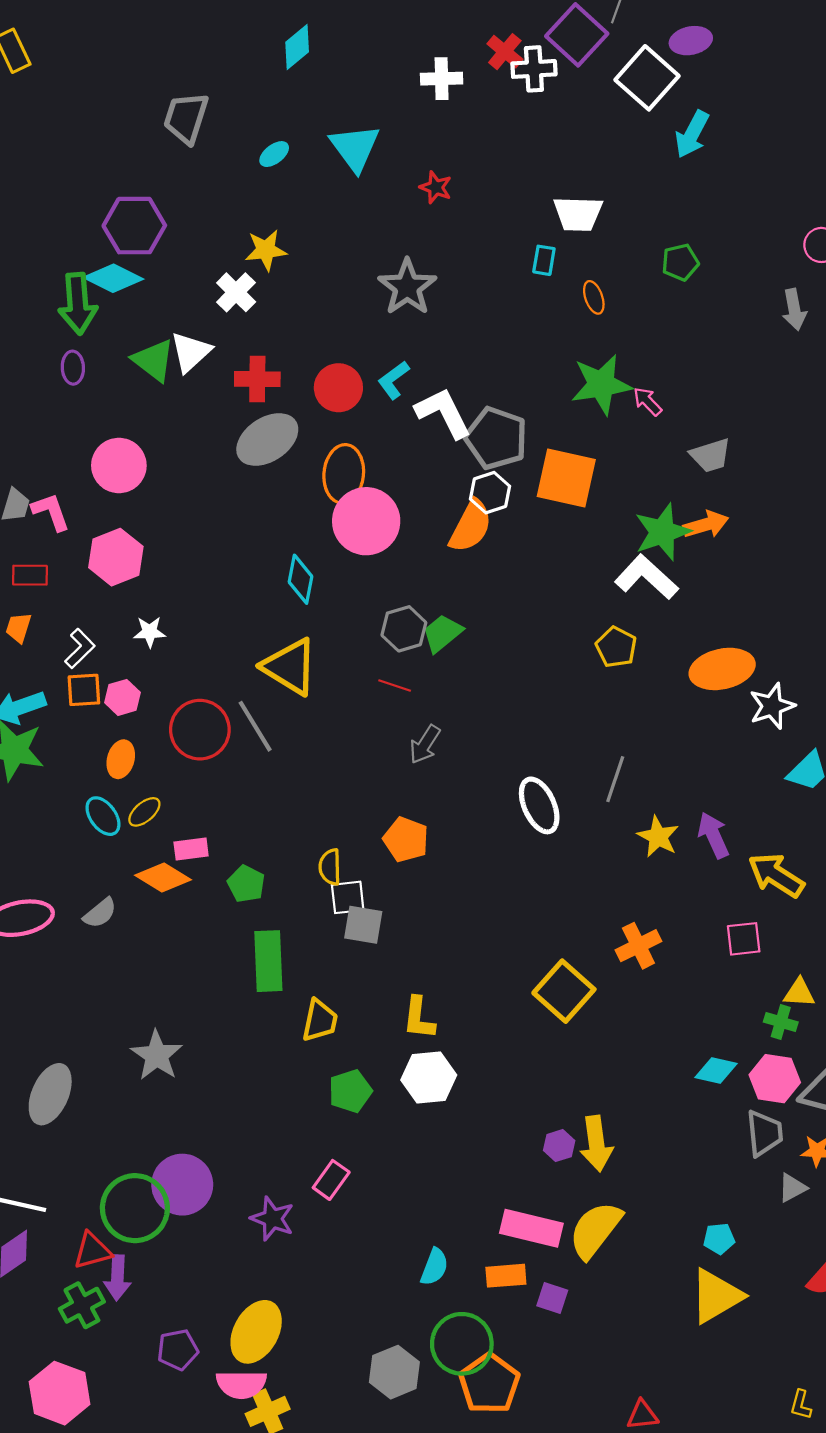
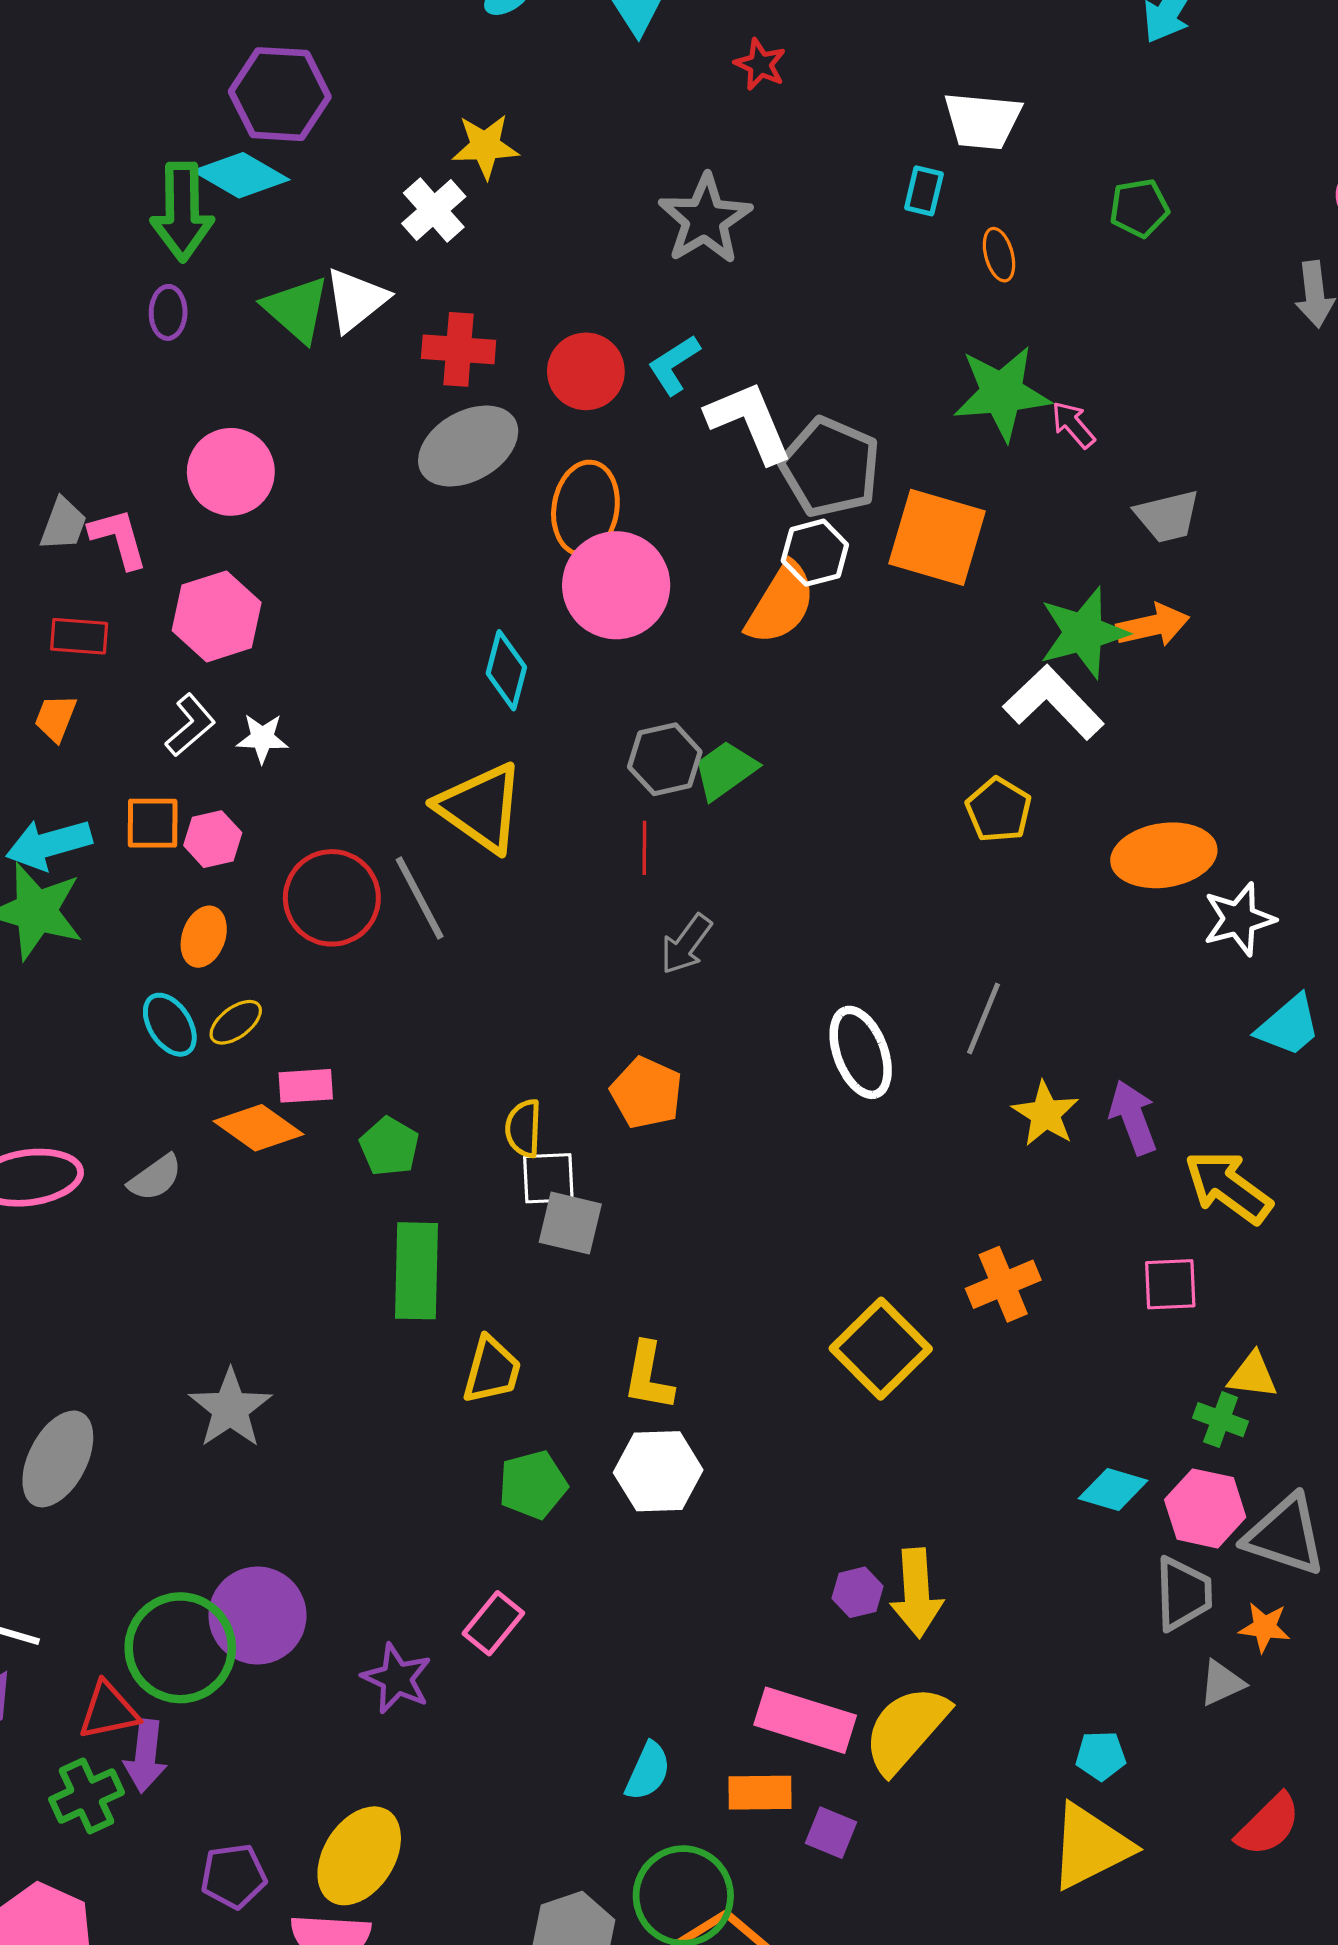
white L-shape: (80, 648) -> (190, 725), moved
red line: (395, 685) -> (644, 848), turned 68

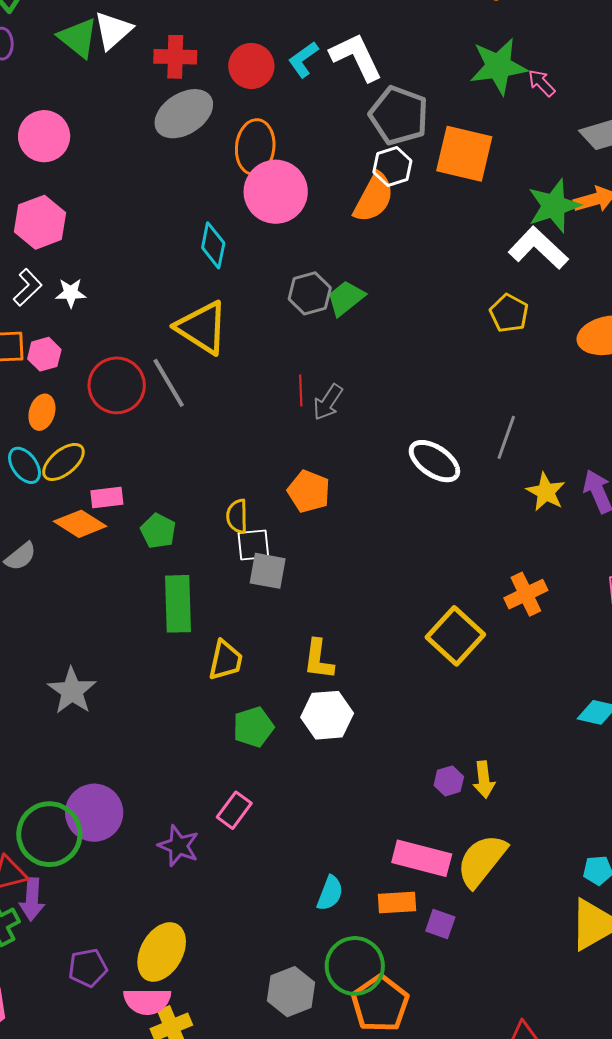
white L-shape: (749, 422) -> (356, 57), moved
red line: (644, 848) -> (301, 390), moved
yellow ellipse: (236, 1022) -> (63, 462), size x1.4
white ellipse: (861, 1052) -> (434, 461), turned -32
yellow arrow: (917, 1593) -> (484, 780), size x0.7

